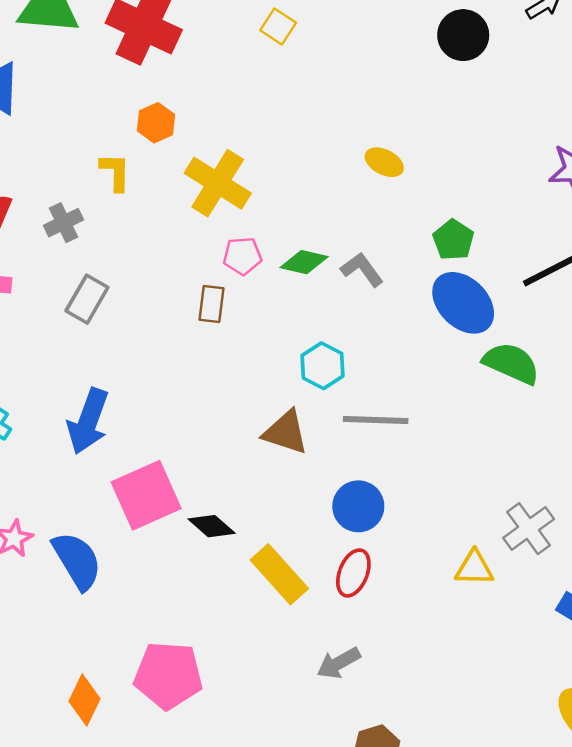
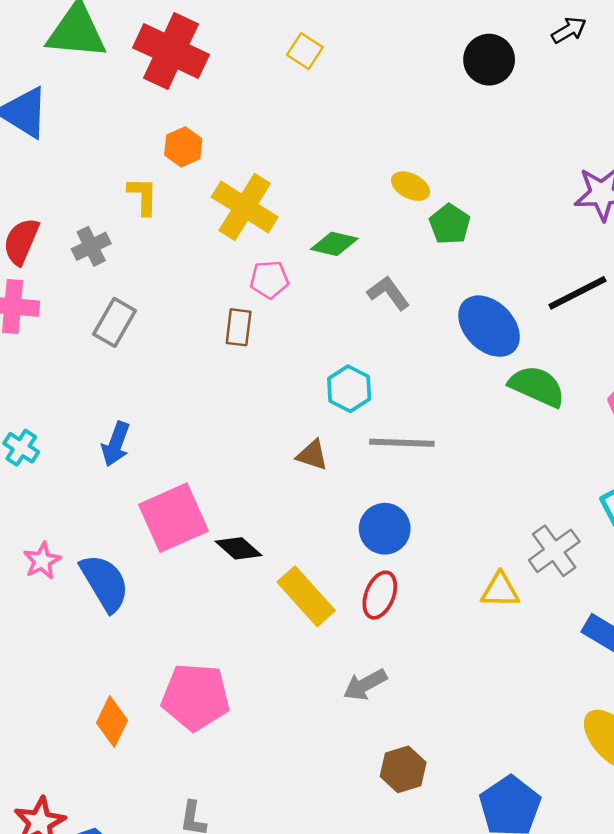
green pentagon: (453, 240) -> (450, 224), moved
green diamond: (304, 262) -> (334, 244), moved
blue arrow: (88, 421) -> (116, 444), size x0.7
brown triangle: (286, 432) -> (312, 455), size x0.7

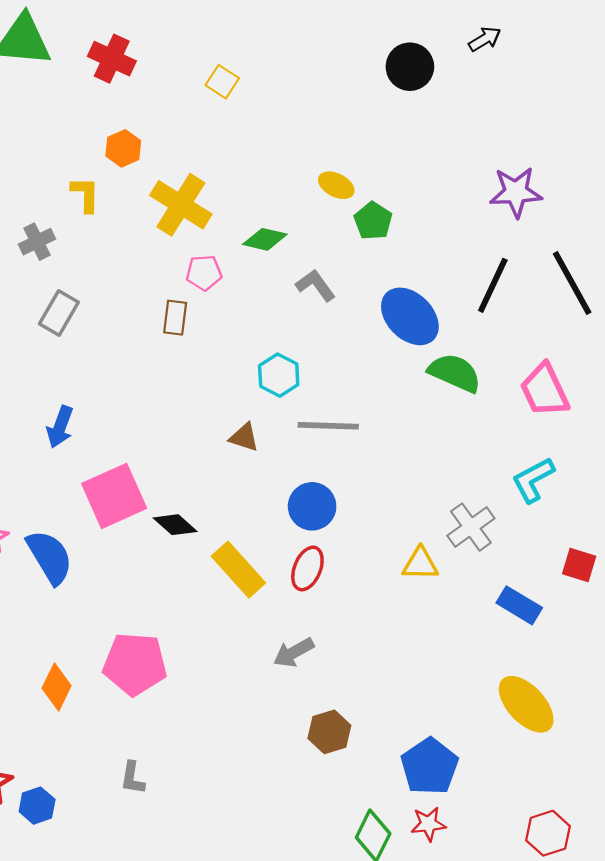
red cross: (171, 51) -> (112, 59), size x0.7
yellow square: (305, 51) -> (222, 82), moved
black line: (577, 293) -> (493, 285), turned -38

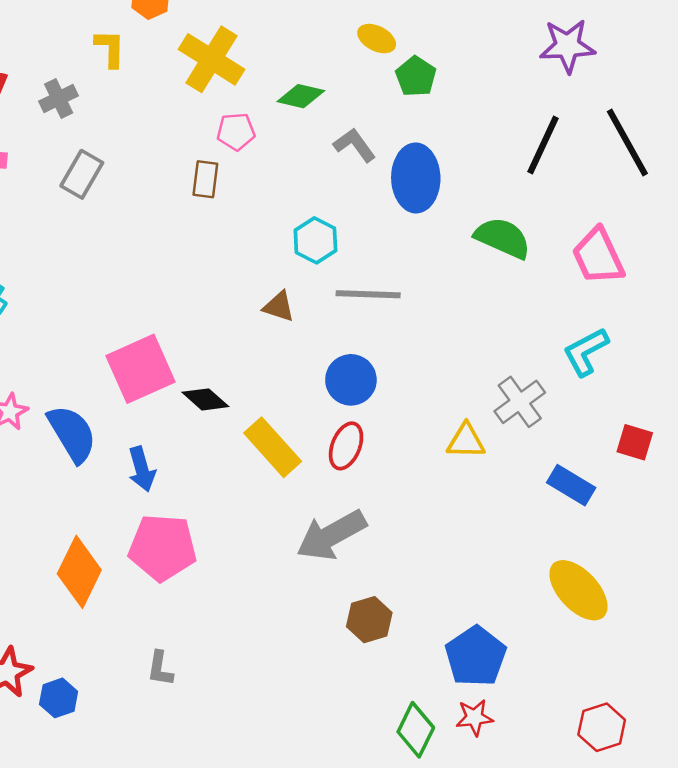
blue ellipse: (410, 316) -> (416, 178), moved, turned 44
blue arrow: (60, 427) -> (142, 469), moved, turned -36
gray arrow: (294, 652) -> (331, 535), size x1.6
orange diamond: (57, 687) -> (79, 572), size x1.4

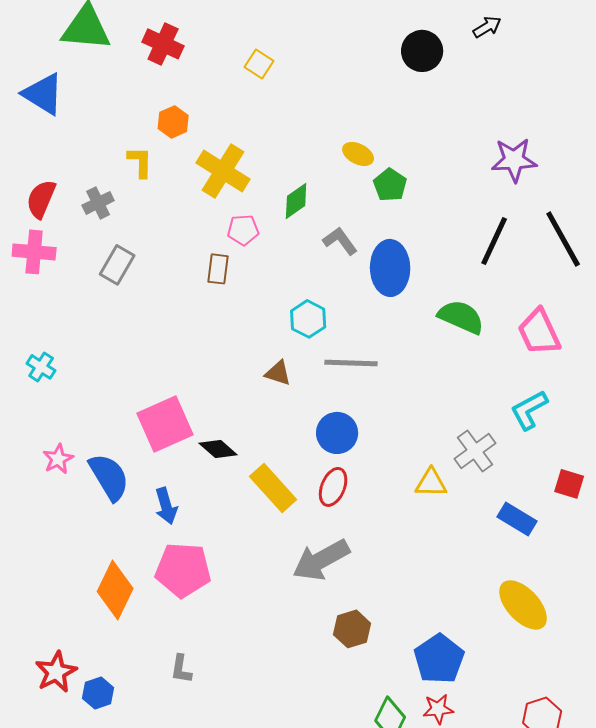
green diamond: (301, 96) -> (296, 201), turned -48

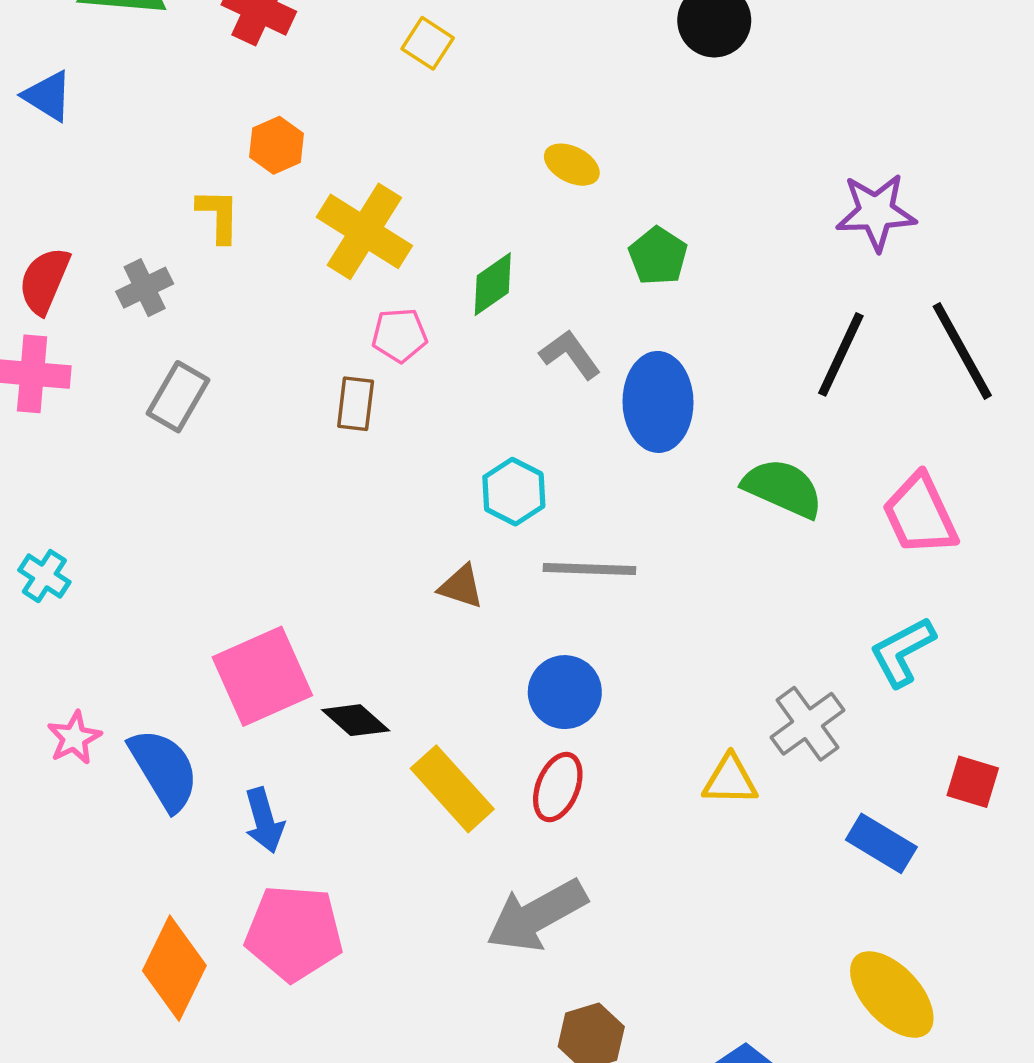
blue triangle: (43, 94) -> (48, 96), size x0.7
yellow ellipse: (358, 154) -> (572, 165), moved

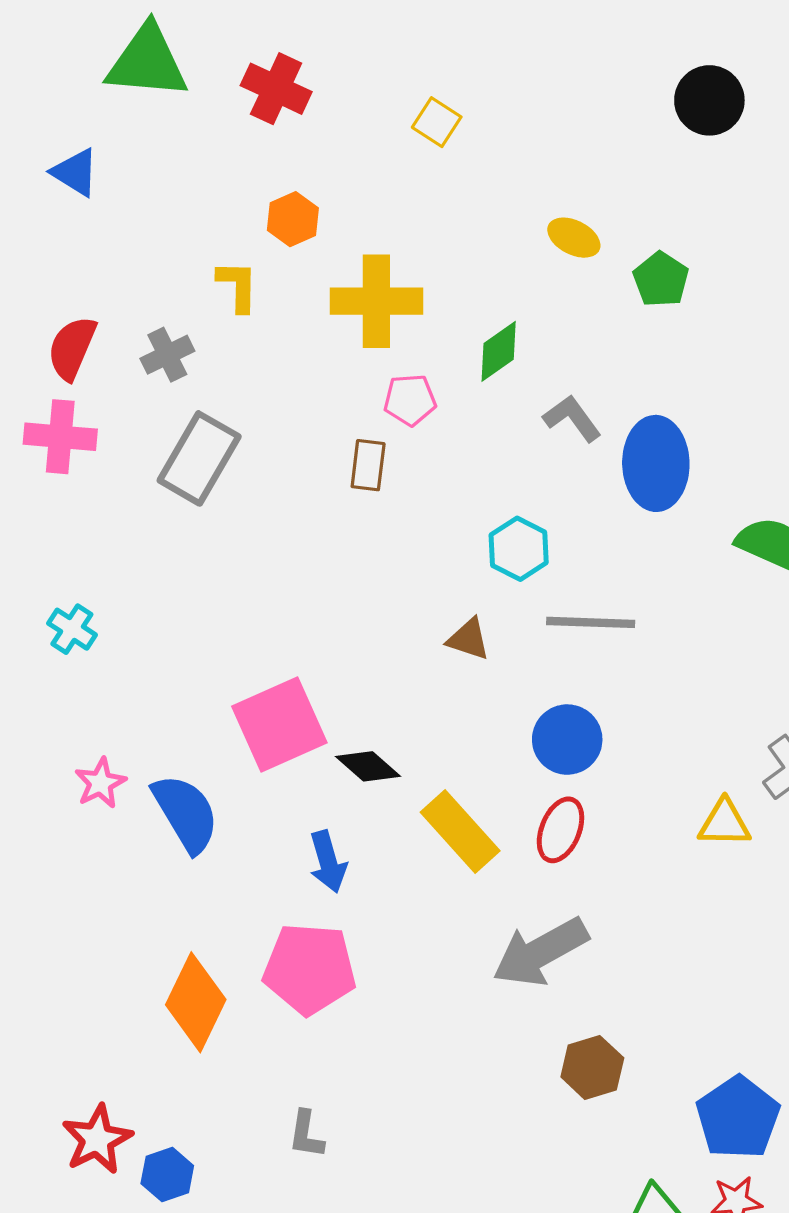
yellow cross: (364, 231) -> (376, 301), turned -32
green pentagon: (658, 256) -> (661, 279), moved
gray rectangle: (178, 397) -> (199, 458), size x1.4
blue arrow: (264, 820) -> (328, 862), moved

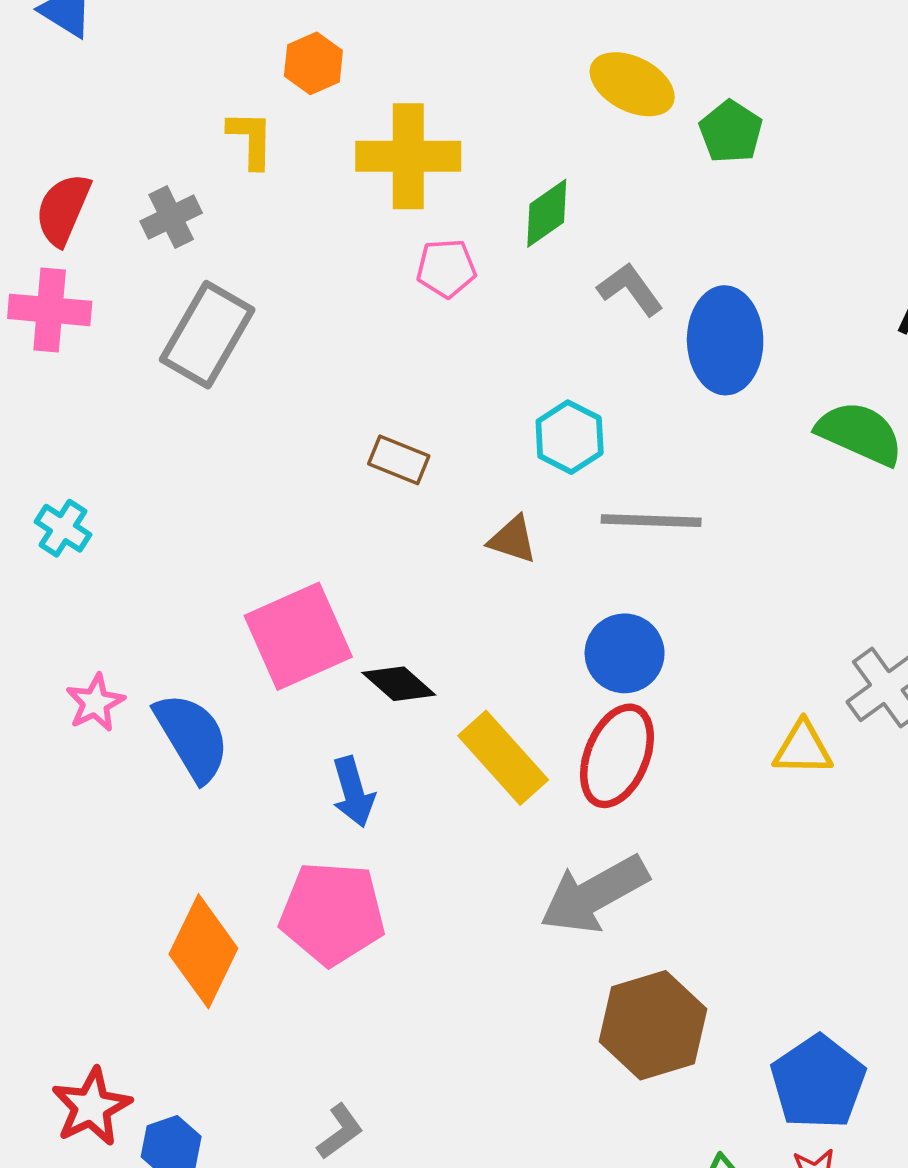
yellow ellipse: (574, 238) -> (632, 84), size x1.4
brown rectangle: (368, 465) -> (399, 460), moved, turned -75
red ellipse: (560, 830) -> (617, 756), size x1.4
brown hexagon: (592, 1067) -> (653, 1025), size x1.5
gray L-shape: (306, 1134) -> (340, 1131), moved, turned -135

